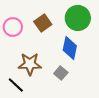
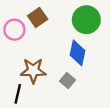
brown square: (43, 23) -> (38, 17), moved
black line: (16, 85) -> (18, 94), turned 60

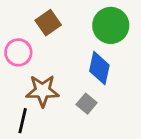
pink circle: (14, 30) -> (18, 52), moved

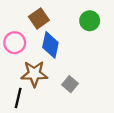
green circle: (111, 25) -> (90, 21), size x0.7
blue diamond: (99, 68) -> (50, 45), moved

